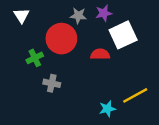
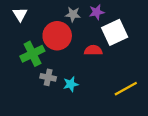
green cross: (35, 58) -> (32, 54), size x1.5
cyan star: (107, 109) -> (71, 84), moved

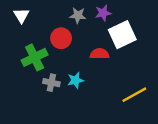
red circle: (57, 36) -> (61, 38), size x0.7
cyan star: (71, 84) -> (75, 80), moved

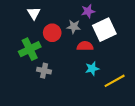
white triangle: (21, 15) -> (34, 13), moved
gray star: (78, 15) -> (74, 27), moved
cyan star: (75, 80) -> (92, 69), moved

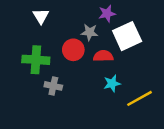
red circle: (52, 33) -> (73, 50), moved
green cross: (30, 49) -> (36, 60), turned 30

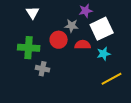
cyan star: (112, 83) -> (104, 54), moved

